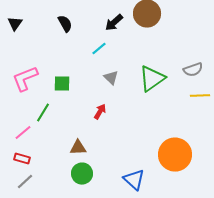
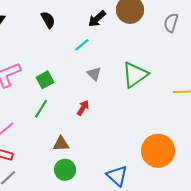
gray semicircle: (193, 70) -> (171, 23), moved, turned 126
green square: (62, 84) -> (45, 80), turned -30
green line: (43, 113) -> (41, 109), moved

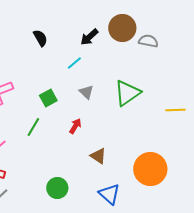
gray semicircle: (171, 23) -> (148, 41), moved, turned 84
green square: (45, 80) -> (48, 98), moved
brown triangle: (61, 144) -> (98, 156), moved, turned 36

